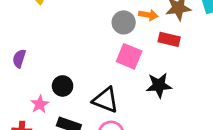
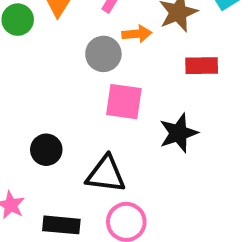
red rectangle: (169, 39) -> (202, 66), moved
black circle: (63, 86) -> (46, 150), moved

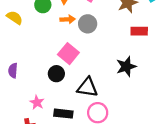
orange arrow: (137, 34) -> (68, 19), moved
pink square: (124, 102) -> (68, 54), moved, turned 30

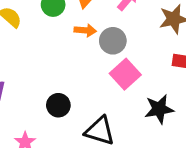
pink square: (68, 54) -> (125, 74), moved

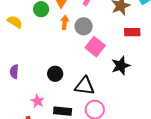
orange arrow: (85, 30) -> (65, 22), turned -80

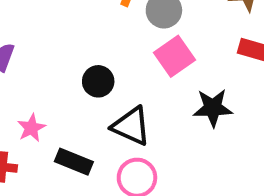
black circle: (55, 74) -> (98, 81), moved

